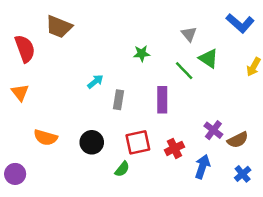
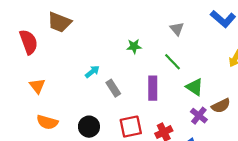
green triangle: (209, 58) -> (194, 87), moved
orange triangle: (20, 92) -> (37, 86), moved
gray rectangle: (118, 100) -> (113, 88), turned -42
brown semicircle: (238, 140) -> (221, 106), moved

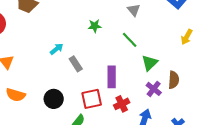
green triangle: (194, 87) -> (150, 63), turned 42
purple rectangle: (153, 88) -> (112, 77), moved
brown semicircle: (221, 106) -> (174, 80), turned -60

